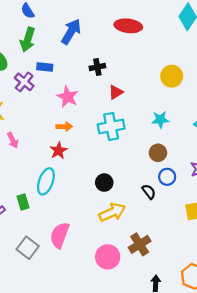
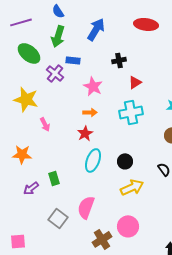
cyan ellipse: (46, 181) -> (93, 160), moved
brown cross: (140, 244) -> (102, 239), moved

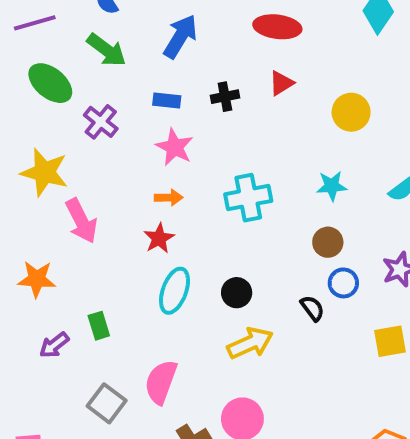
green arrow: (58, 36) -> (107, 50), turned -70
blue rectangle: (73, 60) -> (167, 101), moved
red triangle: (135, 82) -> (281, 83), moved
pink arrow: (45, 124) -> (81, 221), size x1.6

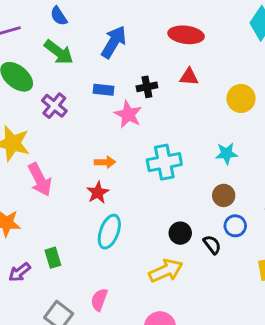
red triangle: (281, 83) -> (189, 77), turned 36
pink star: (174, 147) -> (128, 114), moved
black circle: (237, 293) -> (180, 233), moved
pink semicircle: (161, 382) -> (99, 300), size x0.7

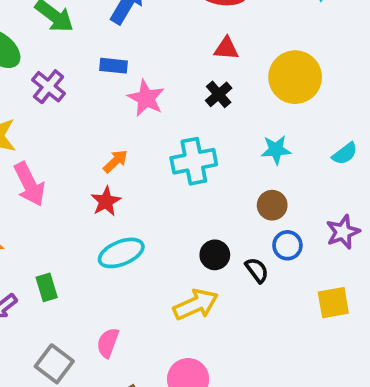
black cross: (147, 87) -> (219, 94), moved, turned -30
yellow circle: (241, 98) -> (295, 77), size x1.4
orange arrow: (105, 162) -> (115, 161), turned -42
cyan ellipse: (109, 232) -> (121, 253), turned 48

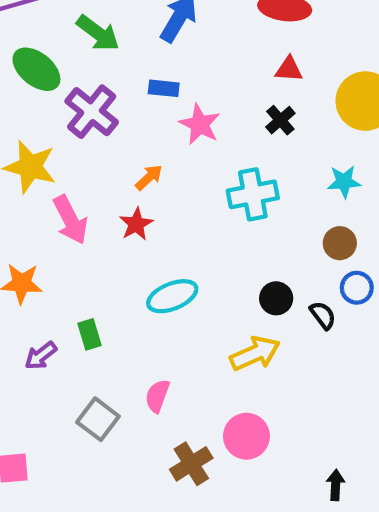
purple cross: (49, 87) -> (92, 112), size x1.4
orange arrow: (115, 161) -> (149, 177), moved
red star: (106, 201) -> (136, 224), moved

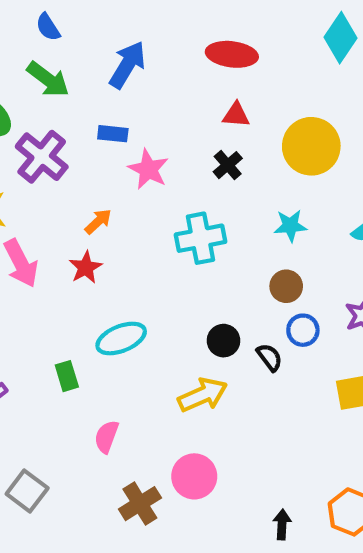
green rectangle: (89, 334) -> (67, 376), moved
gray square: (98, 419) -> (27, 491), moved

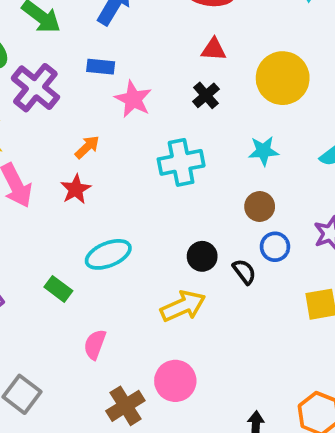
green rectangle: (67, 376) -> (58, 289), turned -36

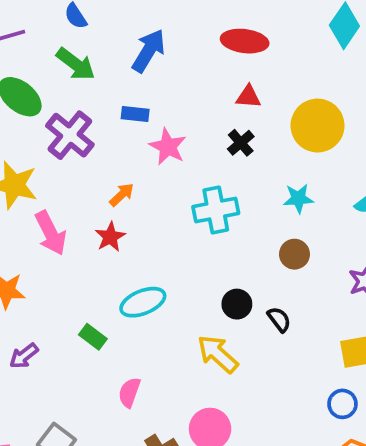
blue circle: (275, 247) -> (342, 404), moved
yellow arrow: (183, 306) -> (218, 354), turned -114

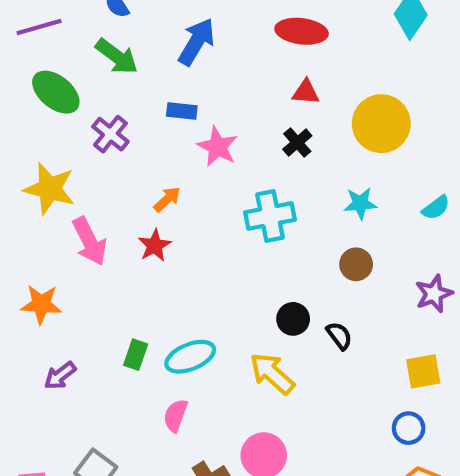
purple cross: (70, 135) -> (110, 134), size x0.7
cyan ellipse: (143, 302) -> (190, 357), moved
green rectangle: (93, 337) -> (136, 355), turned 72

